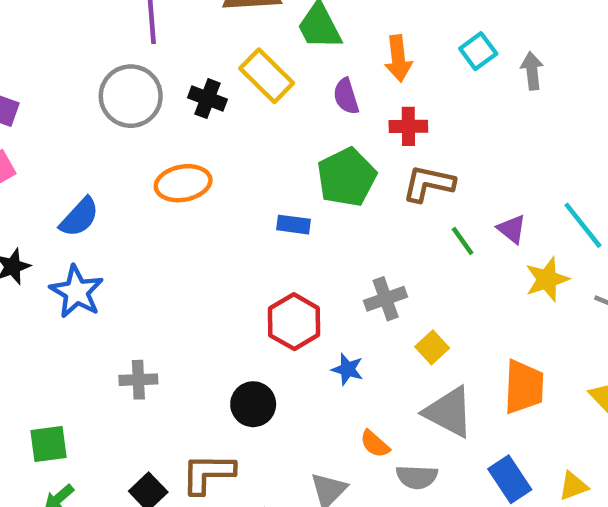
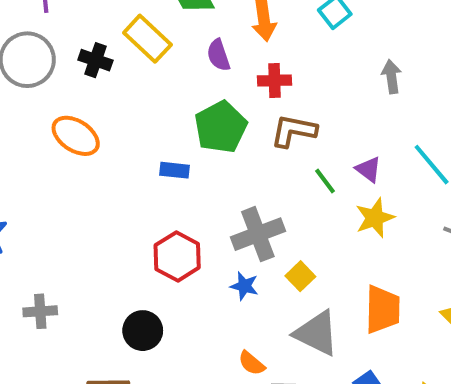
gray arrow: (532, 71) -> (391, 77), moved
orange ellipse: (183, 183) -> (76, 136), turned 45
yellow star: (547, 279) -> (375, 218), moved
gray cross: (386, 299) -> (258, 234), size x1.4
blue star: (347, 369) -> (244, 286), moved

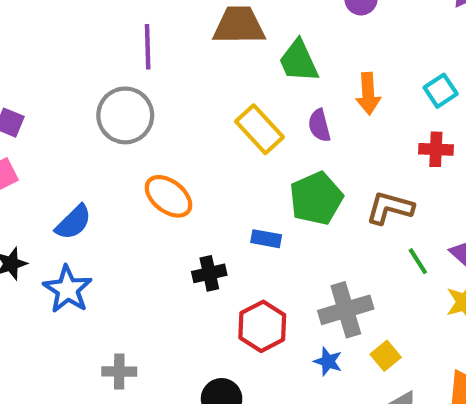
yellow rectangle: (147, 39) -> (260, 129), moved
black cross: (95, 60) -> (209, 273), moved, turned -36
red cross: (274, 81) -> (436, 149), moved

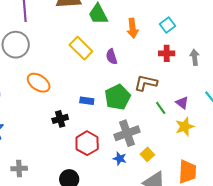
purple semicircle: (319, 125) -> (112, 57), moved
green pentagon: (316, 198) -> (118, 97), moved

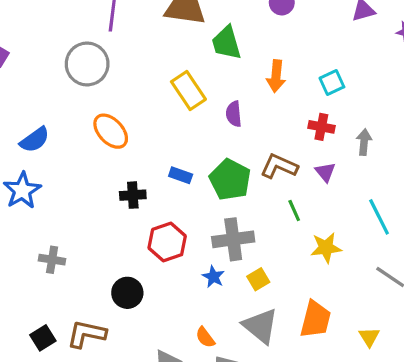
green pentagon: (118, 97) -> (230, 180), turned -30
purple triangle: (182, 103) -> (325, 172), moved

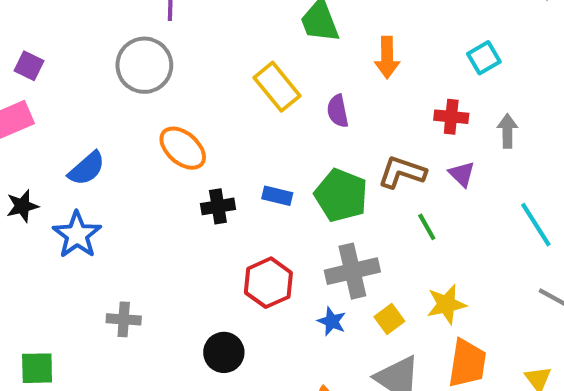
cyan square: (332, 82) -> (484, 58), moved
black cross: (133, 195) -> (218, 206), moved
yellow star: (326, 248) -> (446, 304), moved

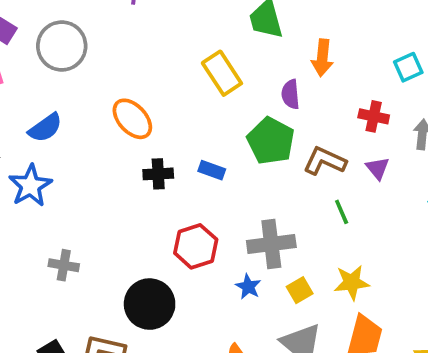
gray circle: (144, 65) -> (62, 46), moved
purple semicircle: (338, 111) -> (290, 94), moved
green pentagon: (341, 195) -> (271, 141), moved
black circle: (224, 352) -> (150, 304), size x1.4

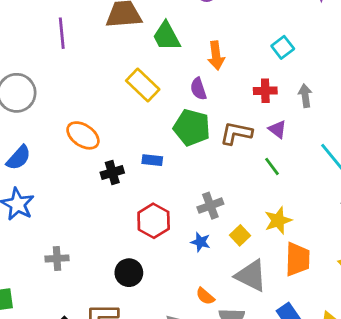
green line: (342, 212) -> (272, 166), moved
gray cross: (271, 244) -> (210, 206), size x0.7
black circle: (150, 304) -> (129, 273), size x0.7

